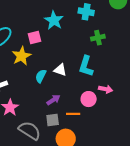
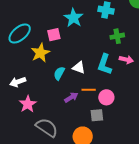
pink arrow: (106, 89) -> (126, 60), moved
orange line: (73, 114) -> (89, 90), moved
gray square: (53, 120) -> (97, 115), moved

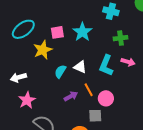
cyan star: (73, 18) -> (82, 32), moved
orange line: (89, 90) -> (89, 90), turned 56

